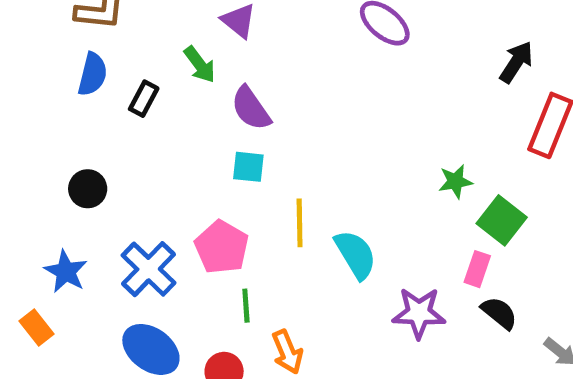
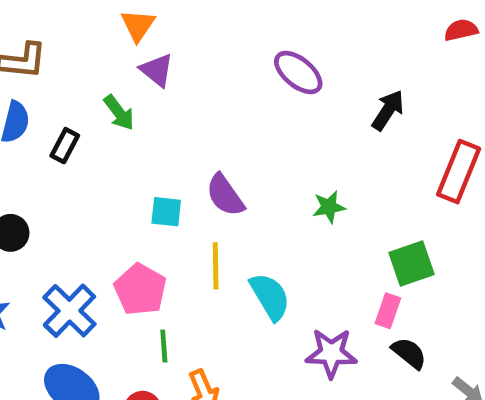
black arrow: (516, 62) -> (388, 110), moved
purple semicircle: (251, 108) -> (225, 195), moved
green star: (455, 181) -> (329, 207), moved
green square: (502, 220) -> (411, 264), turned 33

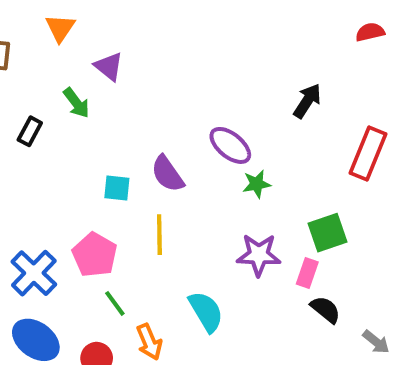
orange triangle: (138, 25) -> (60, 28), moved
purple ellipse: (298, 72) -> (230, 145), moved
cyan semicircle: (270, 297) -> (206, 312), moved
green line: (164, 346) -> (115, 303), turned -32
purple star: (331, 353) -> (259, 255), moved

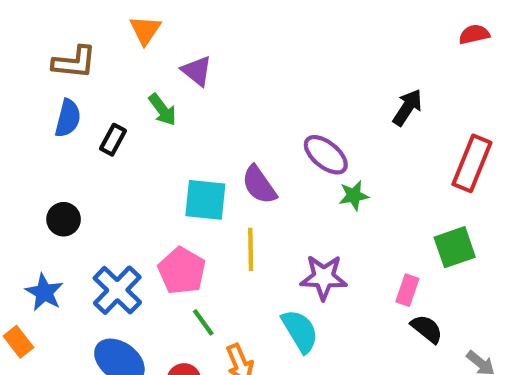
cyan square: (117, 188) -> (205, 200), size x1.5
green square: (327, 233) -> (455, 247), moved
purple star: (259, 255) -> (324, 277), moved

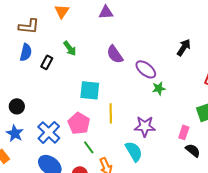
purple triangle: (197, 71) -> (106, 12), moved, turned -42
purple semicircle: (259, 185) -> (115, 54), moved
black circle: (64, 219) -> (17, 106), moved

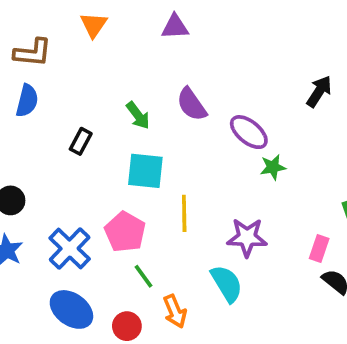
green arrow: (70, 48) -> (138, 115), moved
black rectangle: (47, 62) -> (81, 141), moved

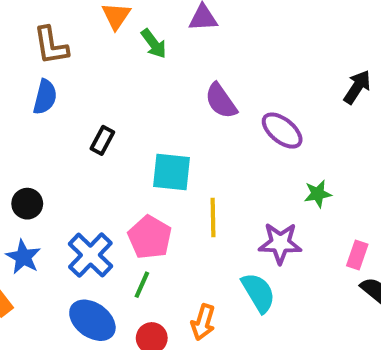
brown L-shape: (33, 53) -> (51, 46), turned 75
green arrow: (138, 115) -> (154, 44), moved
green star: (273, 167) -> (318, 194), moved
green line: (144, 276) -> (142, 285), moved, turned 60
orange arrow: (175, 311) -> (203, 322), turned 40

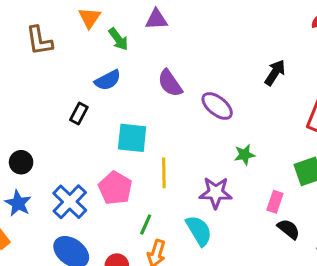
blue semicircle: (45, 97) -> (108, 80), moved, turned 48
green line: (142, 285) -> (146, 225), moved

